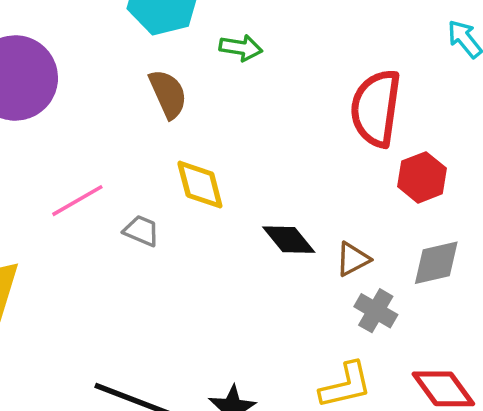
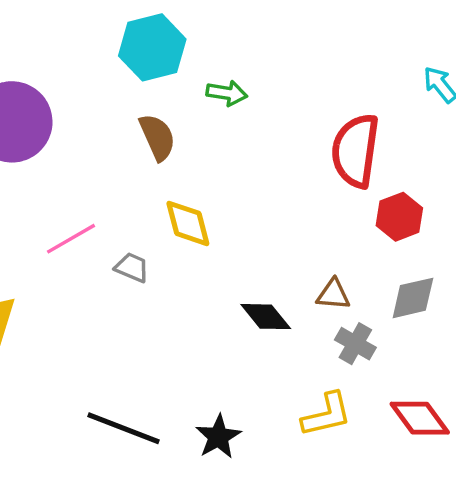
black diamond: (289, 240) -> (266, 317), moved
brown triangle: (353, 259) -> (333, 295), turned 33

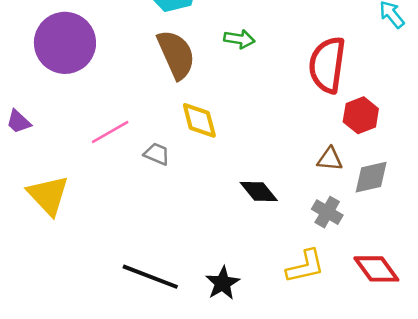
green arrow: (227, 93) -> (239, 39), moved
brown semicircle: (157, 137) -> (176, 54), size x1.4
brown triangle: (333, 295) -> (330, 159), moved

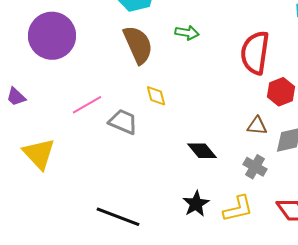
yellow diamond: (199, 120) -> (156, 96), size x0.7
gray trapezoid: (157, 154) -> (123, 122), size x1.4
black star: (223, 283) -> (196, 204), moved

